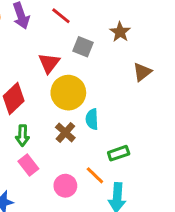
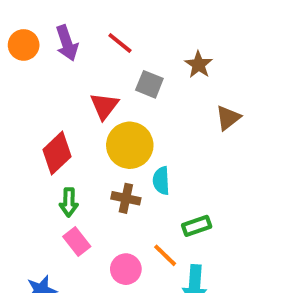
brown cross: (65, 133) -> (126, 198), turned -30

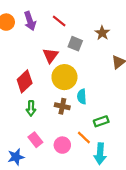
pink rectangle: (77, 242) -> (35, 140), moved

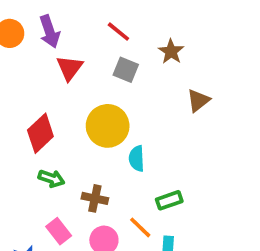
red line: (59, 21) -> (118, 32), moved
red triangle: (50, 56) -> (70, 68), moved
brown cross: (62, 106) -> (95, 198), moved
green arrow: (31, 108) -> (51, 178), turned -72

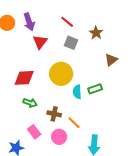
red diamond: (40, 133) -> (24, 78), turned 40
green rectangle: (169, 200) -> (95, 89), moved
orange line: (140, 227) -> (74, 123), moved

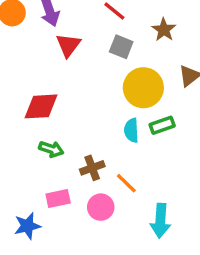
yellow circle: (61, 74) -> (143, 88), moved
brown cross: (54, 114) -> (92, 168), turned -32
pink rectangle: (34, 132) -> (58, 199), turned -64

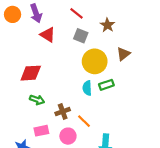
red triangle: (68, 45) -> (48, 35), turned -35

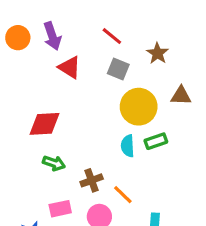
brown triangle: (123, 54) -> (181, 96), turned 40

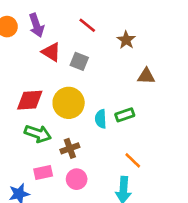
gray square: (118, 69) -> (79, 61), moved
yellow circle: (139, 107) -> (69, 103), moved
green arrow: (54, 163) -> (38, 134), size x1.4
orange line: (123, 195) -> (133, 160), moved

